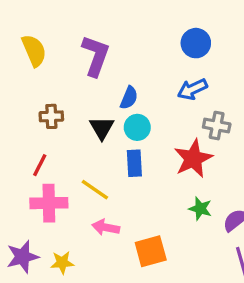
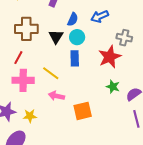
blue arrow: (192, 89) -> (100, 16), moved
brown cross: (51, 116) -> (26, 29), size x1.6

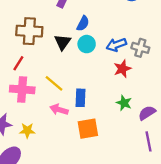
blue arrow: (100, 16) -> (116, 45), moved
red star: (110, 57) -> (122, 69), size x0.7
blue rectangle: (75, 58) -> (81, 98), moved

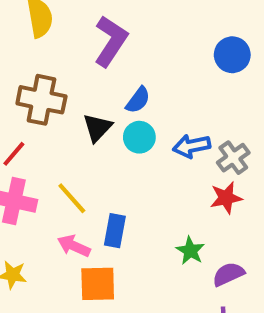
gray cross: (140, 48) -> (233, 158), turned 30
red star: (122, 69) -> (226, 198), moved
orange square: (88, 129) -> (98, 284), moved

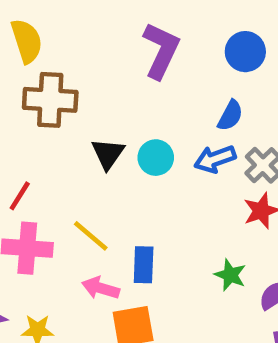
purple L-shape: (111, 41) -> (161, 50), moved
brown cross: (41, 100) -> (50, 100), moved
blue semicircle: (138, 100) -> (230, 116), moved

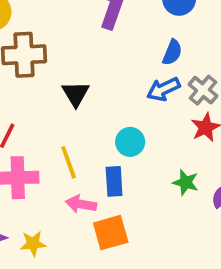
cyan circle: (156, 158) -> (130, 142), moved
yellow line: (91, 236) -> (69, 162), turned 36

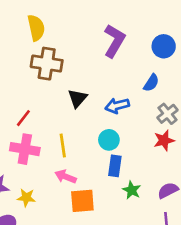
blue arrow: (163, 89) -> (117, 106), moved
blue rectangle: (114, 181) -> (115, 166), moved
green star: (186, 182) -> (132, 190), moved

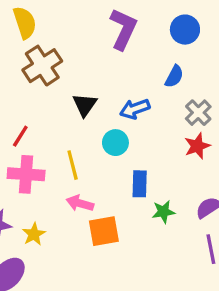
brown cross: (47, 64) -> (42, 66), turned -36
cyan circle: (109, 140) -> (115, 143), moved
green star: (132, 190) -> (163, 212), turned -30
yellow star: (26, 198) -> (34, 234), turned -30

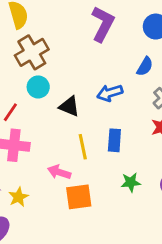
black triangle: (85, 105) -> (69, 106), moved, turned -45
cyan circle: (115, 143) -> (38, 87), moved
yellow line: (73, 165) -> (83, 147), moved
blue rectangle: (140, 184) -> (114, 140), moved

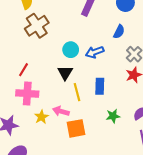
cyan circle: (38, 87) -> (71, 50), moved
black triangle: (69, 106) -> (65, 73), moved, turned 42
yellow star: (18, 197) -> (41, 117), moved

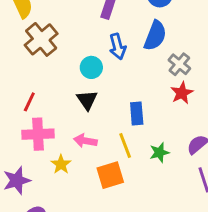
blue semicircle: (119, 32) -> (155, 36), size x1.5
blue arrow: (95, 52) -> (118, 46), moved, turned -78
yellow line: (77, 92) -> (125, 146), moved
pink arrow: (61, 111) -> (85, 141), moved

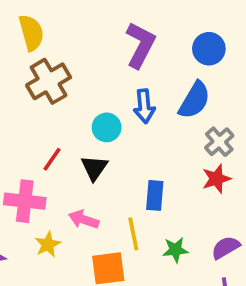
red line: (29, 102) -> (52, 159), moved

